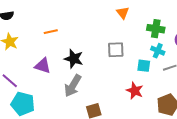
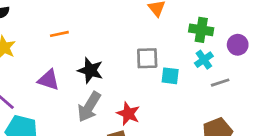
cyan cross: (158, 51) -> (204, 60), turned 32
cyan square: (144, 66) -> (170, 76), moved
red star: (135, 91) -> (128, 114), moved

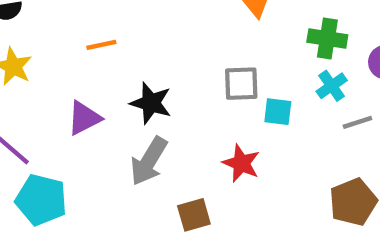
purple triangle: (49, 80) -> (84, 118), turned -45
red star: (128, 114) -> (241, 163), moved

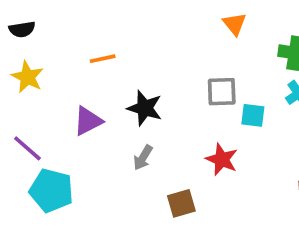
gray arrow: (149, 161) -> (143, 158), size x0.6

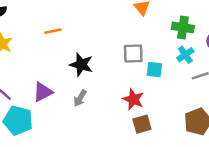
purple triangle: (88, 121) -> (43, 92), moved
brown square: (181, 203) -> (142, 124), moved

